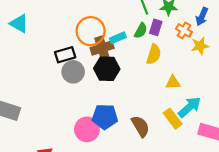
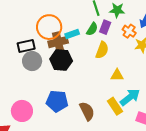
pink circle: (87, 129) -> (22, 111), moved

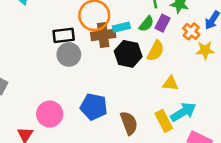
black hexagon: (61, 60) -> (128, 54), moved

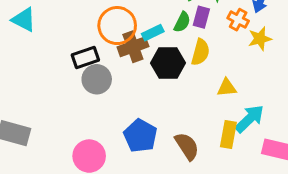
blue pentagon: (94, 107) -> (140, 136), turned 30
yellow rectangle: (164, 121) -> (228, 135), turned 50

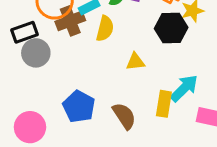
yellow semicircle: (200, 52) -> (105, 29), moved
black hexagon: (168, 63) -> (171, 28), moved
yellow triangle: (227, 88) -> (135, 62), moved

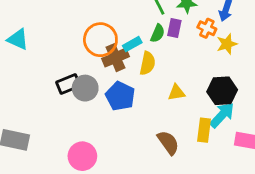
black hexagon: (171, 28) -> (222, 91), moved
black rectangle: (25, 32) -> (68, 84), moved
blue pentagon: (79, 107) -> (120, 96), moved

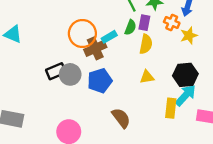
yellow semicircle: (148, 63) -> (146, 44), moved
blue pentagon: (120, 96) -> (100, 81), turned 30
brown semicircle: (168, 143) -> (121, 118), moved

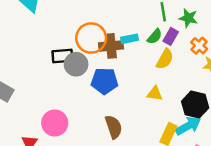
orange circle: (82, 34) -> (91, 38), moved

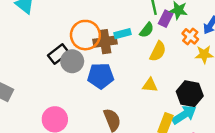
purple rectangle: (171, 36) -> (166, 19), moved
black rectangle: (62, 56) -> (59, 54), turned -30

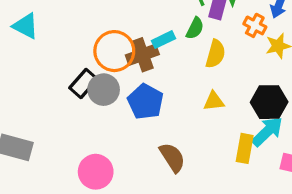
blue pentagon: (101, 76) -> (145, 102), turned -30

